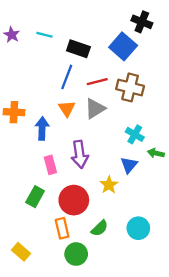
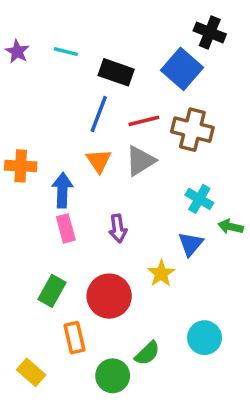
purple arrow: (80, 154) -> (118, 228), size x0.7
pink rectangle: (50, 165) -> (66, 228), moved
orange rectangle: (62, 228) -> (74, 338), moved
green semicircle: (100, 228) -> (147, 353), moved

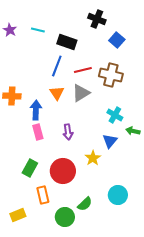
black cross: (210, 32) -> (97, 19), moved
blue square: (182, 69) -> (117, 40), moved, size x0.7
yellow rectangle: (31, 372) -> (18, 215), turned -63

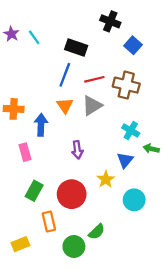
cyan line: (38, 30) -> (34, 37), moved, turned 40
pink rectangle: (38, 132) -> (25, 152), moved
cyan circle: (118, 195) -> (134, 200), moved

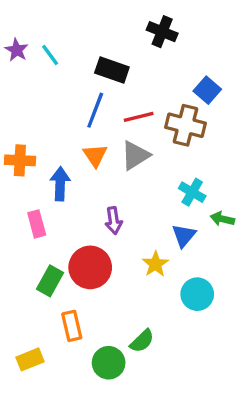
blue square: (133, 45) -> (207, 90), moved
red circle: (72, 194) -> (90, 267), moved

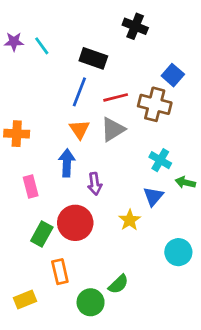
purple star: (17, 50) -> (14, 42), turned -30
blue arrow: (60, 184) -> (67, 163), moved
cyan circle: (197, 294) -> (178, 252), moved

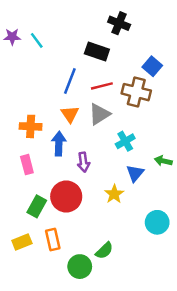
black rectangle: (93, 58) -> (97, 51), moved
orange cross: (17, 134) -> (31, 126), moved
cyan cross: (160, 160) -> (125, 141), moved, turned 30
yellow rectangle: (25, 300) -> (22, 242), moved

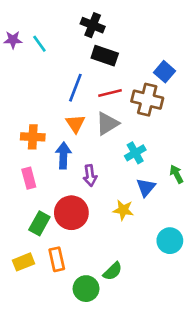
black cross: (119, 23) -> (93, 25), moved
green arrow: (163, 161) -> (176, 174), turned 49
yellow star: (114, 194) -> (123, 210), turned -30

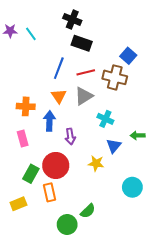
cyan cross: (135, 153) -> (105, 119), turned -35
green arrow: (176, 174) -> (138, 135), turned -64
orange rectangle: (57, 259) -> (50, 192), moved

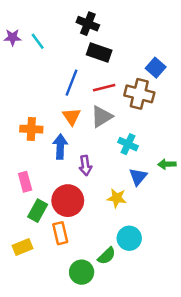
pink rectangle: (23, 139) -> (25, 182), moved
cyan circle: (132, 187) -> (129, 238), moved

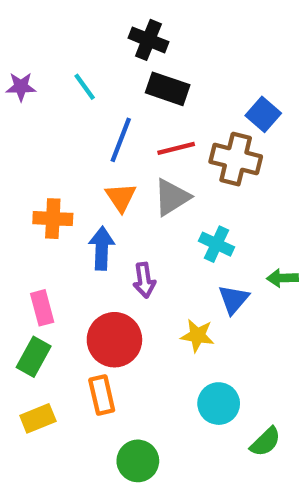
purple star: (13, 37) -> (21, 87), moved
cyan line: (38, 41) -> (85, 87), moved
green rectangle: (38, 211) -> (34, 357), moved
green semicircle: (107, 256) -> (265, 442), moved

